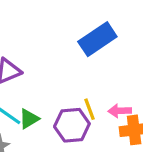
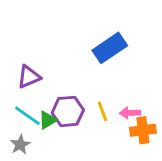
purple hexagon: (72, 125) -> (68, 111), moved

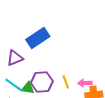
blue rectangle: (110, 48) -> (38, 38), moved
green triangle: (48, 120) -> (28, 88), turned 40

